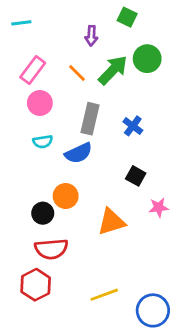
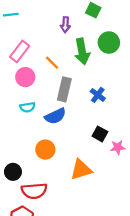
green arrow: (113, 70) -> (82, 51), turned 125
orange line: (77, 73) -> (52, 63), moved
pink star: (159, 207) -> (118, 147), moved
black circle: (43, 213) -> (13, 172), moved

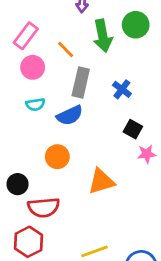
black square: (100, 134) -> (133, 129), moved

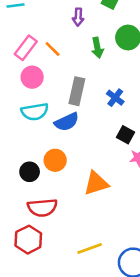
green arrow: (103, 36) -> (97, 48), size x0.7
orange line: (66, 49) -> (53, 49), moved
cyan semicircle: (35, 104) -> (35, 112), size x1.5
black circle: (18, 184) -> (30, 172), moved

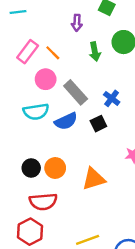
pink circle: (32, 77) -> (46, 79), moved
gray rectangle: (77, 91) -> (76, 92), turned -55
black square: (125, 135) -> (98, 124), moved, turned 35
orange circle: (55, 160) -> (55, 168), moved

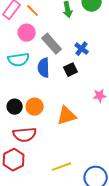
blue semicircle: (66, 121) -> (44, 68), turned 114

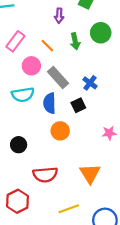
orange line: (33, 11) -> (47, 46), moved
orange circle: (35, 107) -> (60, 131), moved
orange triangle: (67, 116) -> (90, 174), moved, turned -45
red semicircle: (25, 135) -> (45, 175), moved

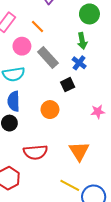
green arrow: (75, 41) -> (82, 41), moved
blue semicircle: (49, 103) -> (14, 101), moved
yellow line: (69, 209) -> (70, 185), moved, turned 48

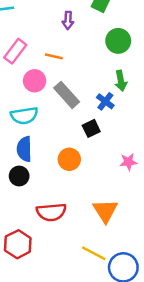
orange line: (38, 26) -> (54, 56), turned -32
green arrow: (82, 41) -> (121, 81), moved

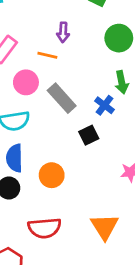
purple arrow: (68, 20) -> (63, 32), moved
orange circle: (69, 159) -> (52, 175), moved

